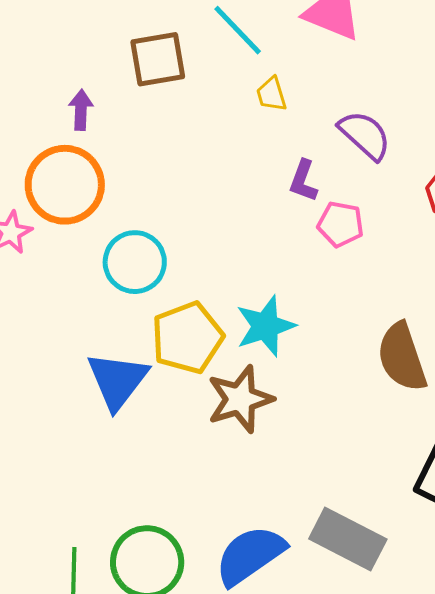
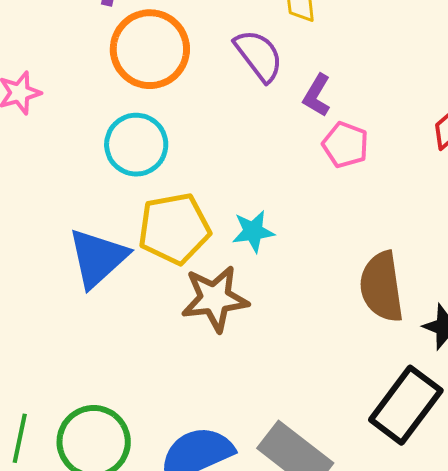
purple semicircle: (365, 135) -> (259, 55), moved
orange circle: (65, 185) -> (150, 49), moved
cyan star: (266, 326) -> (253, 231), size x0.7

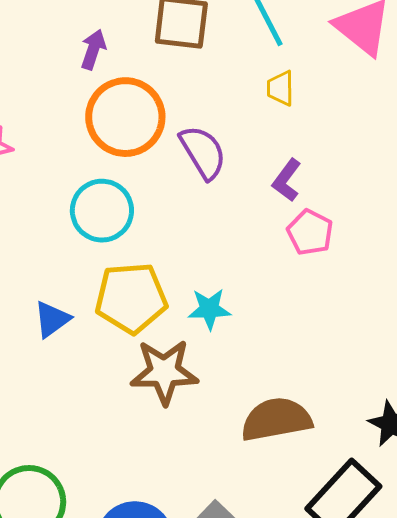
purple semicircle: (259, 55) -> (203, 152), moved
blue triangle: (98, 258) -> (52, 319), size x0.6
brown semicircle: (382, 287) -> (276, 419), moved, turned 82

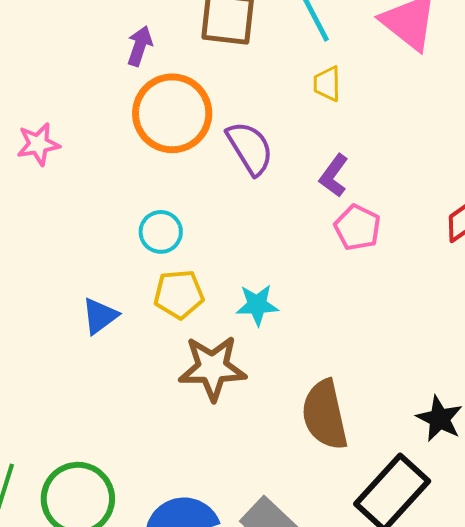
cyan circle: (102, 211) -> (161, 232), moved, size x0.7
yellow pentagon: (131, 298) -> (179, 294), size x0.7
brown semicircle: (276, 419) -> (325, 415), turned -92

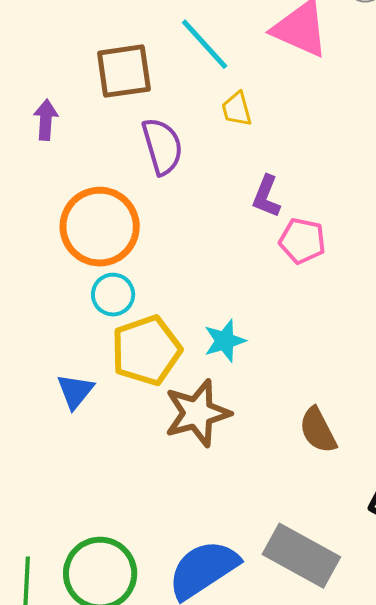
orange circle: (172, 113) -> (100, 227), moved
purple semicircle: (250, 148) -> (162, 146), moved, turned 30
yellow pentagon: (179, 294) -> (146, 350), size x1.4
brown semicircle: (325, 415) -> (318, 430), size x0.7

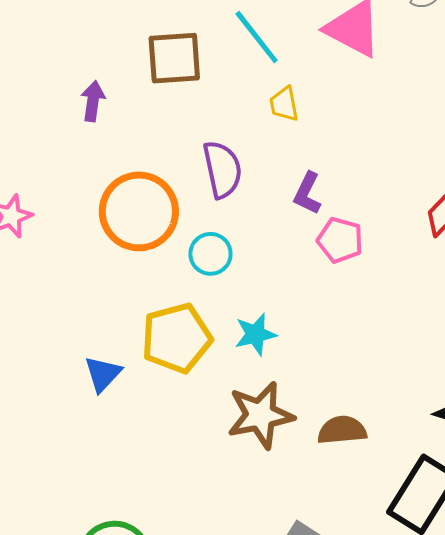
purple semicircle: (162, 146) -> (222, 169), moved
cyan circle: (113, 295) -> (210, 254), moved
brown star: (197, 413) -> (260, 415), moved
brown semicircle: (318, 430) -> (342, 430), turned 108

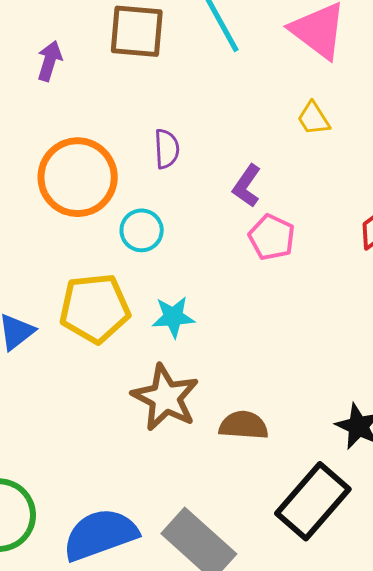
yellow trapezoid: (284, 104) -> (313, 119), moved, turned -30
purple semicircle: (222, 169) -> (167, 149), size x0.7
brown star: (260, 415) -> (165, 398), turned 30

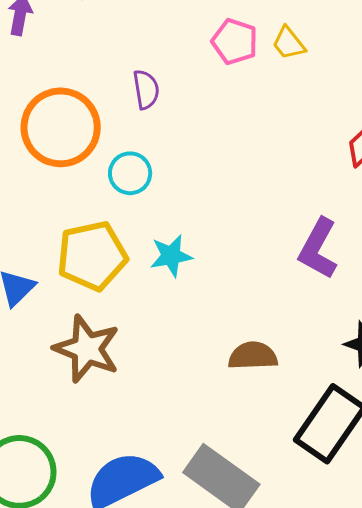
purple L-shape: (247, 186) -> (318, 249), moved, size x1.4
pink pentagon: (272, 237) -> (235, 42), moved
brown star: (165, 398) -> (87, 349), moved

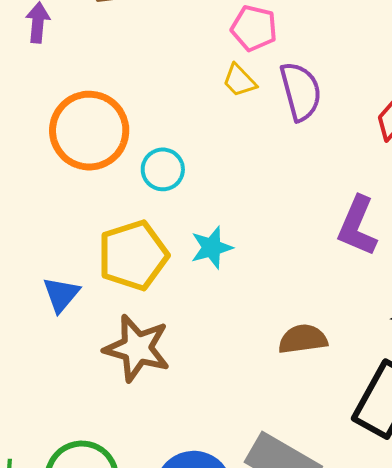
yellow trapezoid: (289, 43) -> (239, 81), moved
purple semicircle: (146, 89) -> (301, 91), moved, size x1.5

